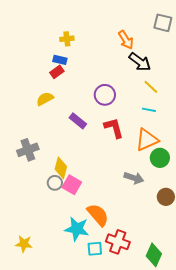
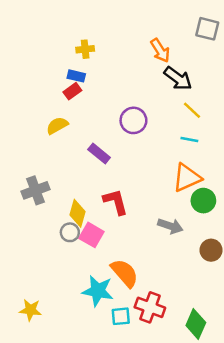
red L-shape: (114, 128) -> (116, 202), moved

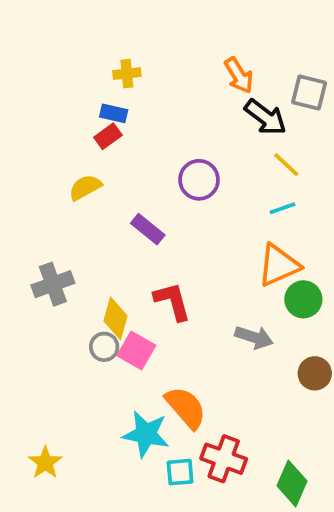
gray square: (207, 29) -> (309, 93), moved
cyan line: (189, 139) -> (282, 208), turned -30
yellow star: (30, 310) -> (45, 463), turned 30

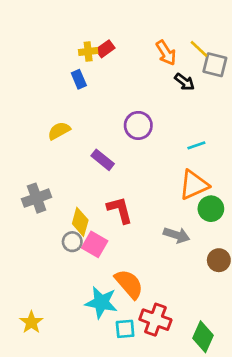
blue rectangle: (114, 113) -> (79, 79), turned 54
black arrow: (265, 117) -> (184, 82), size x0.7
red rectangle: (108, 136) -> (105, 49), moved
yellow line: (286, 165) -> (199, 49), moved

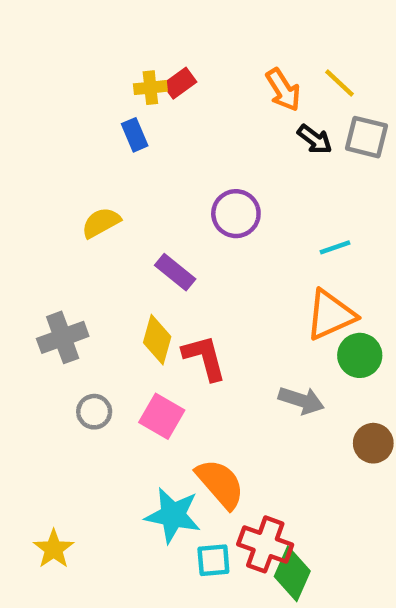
gray square: (215, 65) -> (367, 137), moved
yellow diamond: (80, 222) -> (157, 340), moved
gray circle: (72, 242) -> (94, 412), moved
green diamond: (203, 337) -> (292, 574), moved

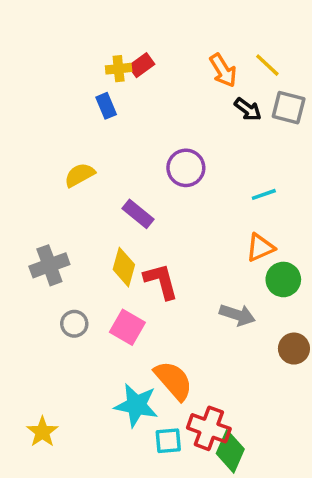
orange triangle: (330, 315) -> (260, 248), size x0.7

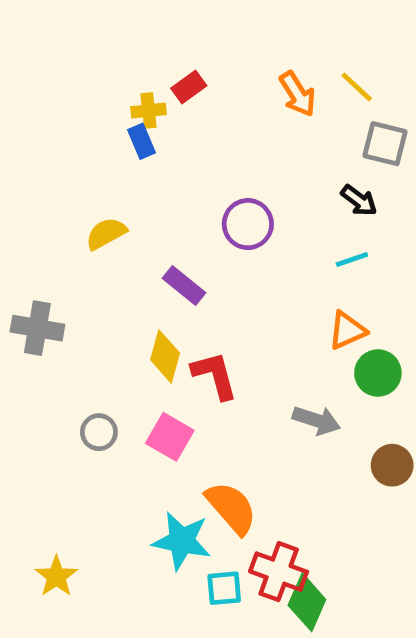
yellow cross: (119, 69) -> (149, 111), moved
black arrow: (248, 109) -> (359, 200), moved
gray cross: (49, 265) -> (37, 328), moved, turned 30

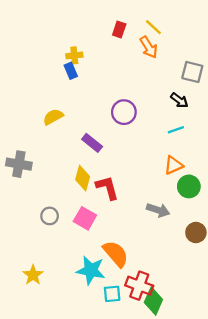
red rectangle: (189, 87) -> (119, 29), moved, turned -35
yellow line: (357, 87) -> (153, 27), moved
yellow star: (56, 576) -> (33, 275), moved

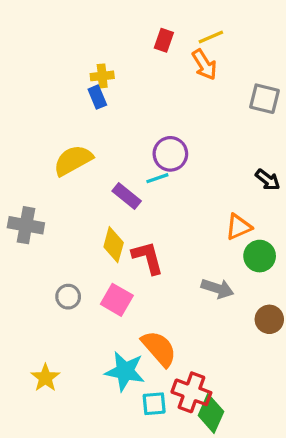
yellow line: (153, 27) -> (211, 37), turned -66
black arrow: (179, 100) -> (268, 180), moved
yellow semicircle: (53, 117) -> (73, 160), size x1.4
cyan line: (176, 130) -> (157, 178), moved

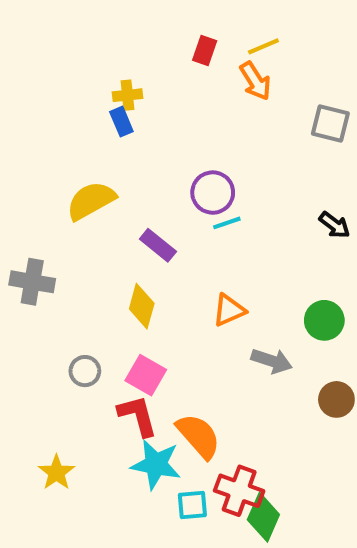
cyan line: (157, 178) -> (227, 223), moved
orange triangle: (238, 227) -> (229, 310), moved
red L-shape: (148, 258) -> (138, 416), moved

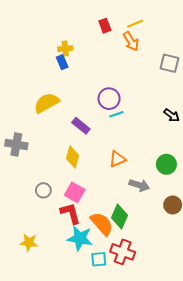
red rectangle: (205, 51) -> (105, 26), turned -40
yellow star: (56, 472) -> (29, 242), turned -30
green diamond: (263, 517) -> (119, 216), moved

